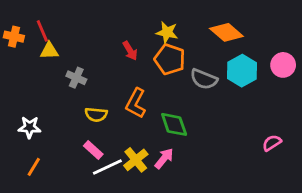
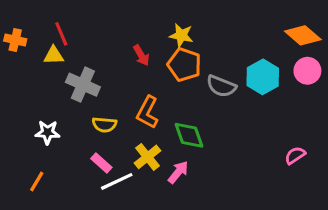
red line: (42, 31) -> (61, 34), moved
orange diamond: (226, 32) -> (303, 35), moved
gray cross: (76, 78) -> (83, 85), size x1.5
white star: (30, 127) -> (47, 132), moved
yellow cross: (136, 160) -> (147, 157), moved

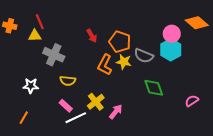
yellow star: (181, 35) -> (124, 62), moved
pink circle: (307, 71) -> (172, 34), moved
orange L-shape: (147, 112) -> (105, 65), moved
green diamond: (189, 135) -> (154, 88), moved

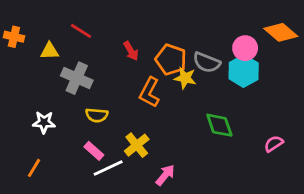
red line: (40, 22) -> (81, 31), moved, turned -35
gray semicircle: (144, 56) -> (207, 62), moved
yellow star: (124, 62) -> (185, 78), moved
pink arrow: (116, 112) -> (165, 175), moved

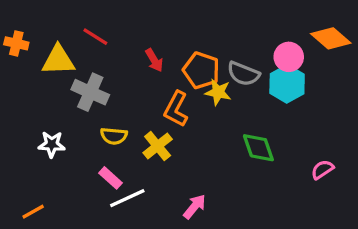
yellow triangle: (50, 51) -> (58, 60), size x1.5
yellow cross: (137, 145) -> (158, 146), moved
orange line: (34, 168) -> (33, 212), moved, turned 30

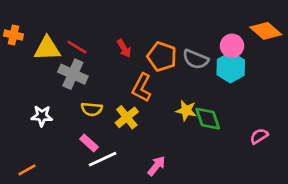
red line: (95, 37) -> (77, 47), moved
yellow star: (218, 92) -> (186, 111), moved

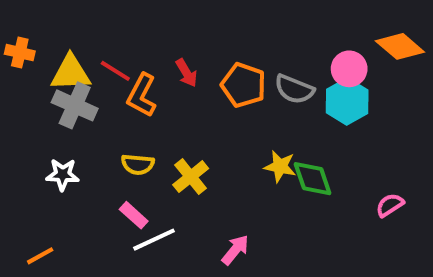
gray cross: (73, 74) -> (75, 105), moved
orange L-shape: (142, 88) -> (142, 95), moved

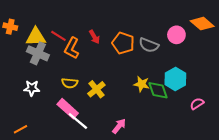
cyan hexagon: (347, 101) -> (175, 79), moved
pink rectangle: (134, 215) -> (68, 109), size x1.5
white line: (154, 240) -> (78, 121), turned 65

